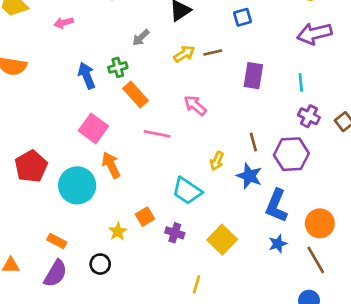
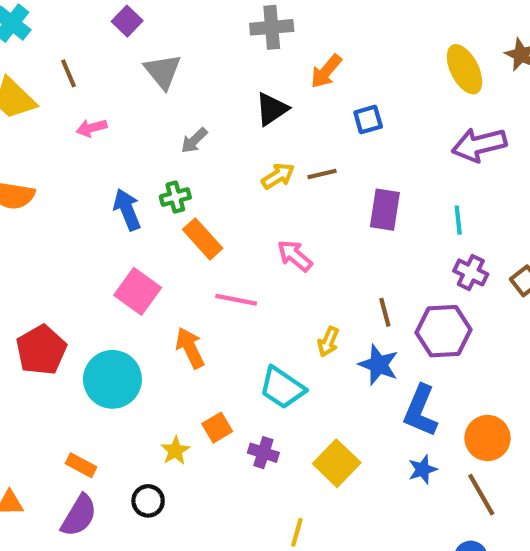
gray arrow: (141, 38) -> (194, 140), moved
orange arrow: (111, 165) -> (190, 348), moved

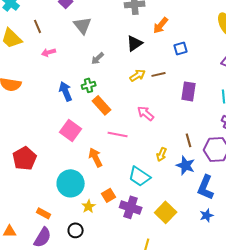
cyan circle: (112, 379) -> (71, 183), moved
purple cross: (263, 453) -> (131, 207), size x1.5

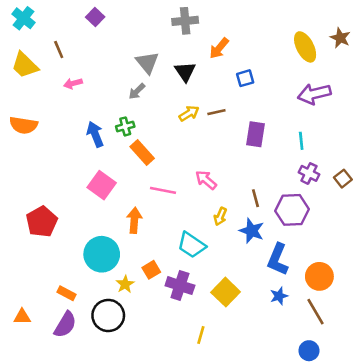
gray triangle: (83, 25) -> (147, 63), moved
black triangle: (135, 43) -> (185, 72), turned -30
pink arrow: (146, 113) -> (206, 180), moved
orange arrow: (96, 157) -> (134, 220), turned 30
black circle: (76, 230) -> (108, 315), size x1.6

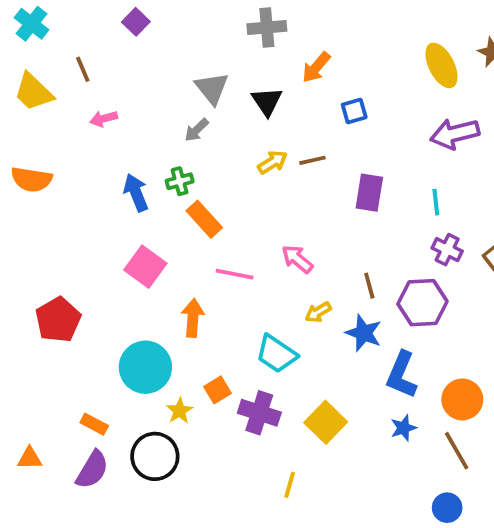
yellow arrow: (220, 216) -> (318, 312), turned 36

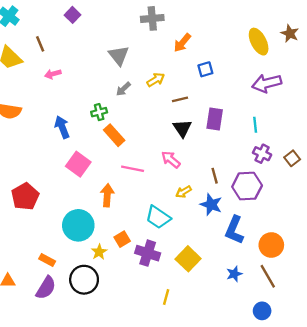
black triangle: (267, 102) -> (182, 128), moved
gray arrow: (197, 130) -> (123, 89), moved
yellow arrow: (273, 162) -> (156, 80), moved
blue arrow: (136, 193) -> (62, 127), moved
blue star: (403, 428) -> (234, 274), moved

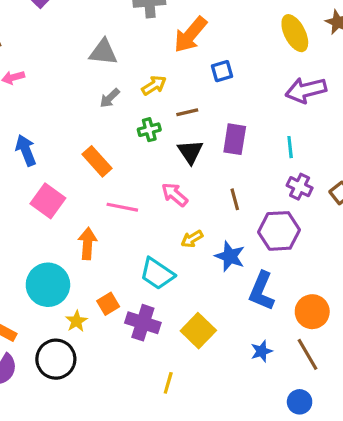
orange arrow: (182, 43) -> (190, 35), size x1.4
gray triangle: (119, 55) -> (103, 52), turned -45
green cross: (99, 112) -> (149, 130), moved
brown line: (215, 176) -> (235, 199), moved

